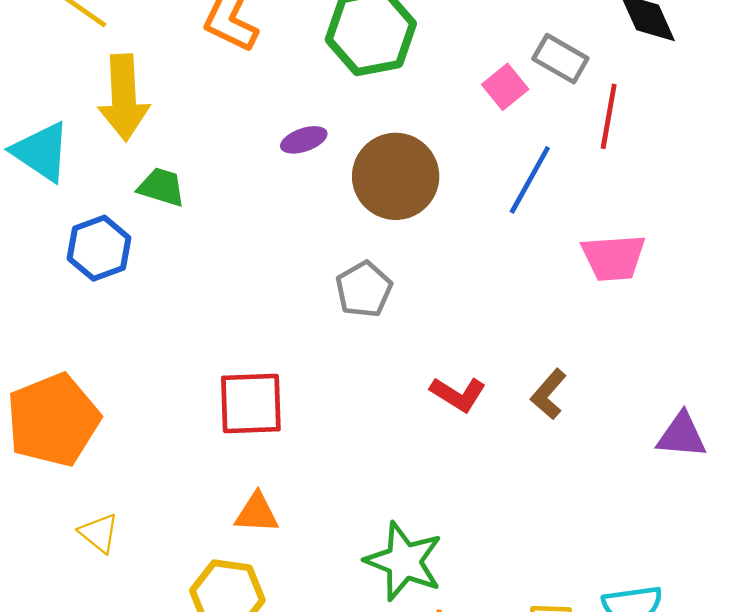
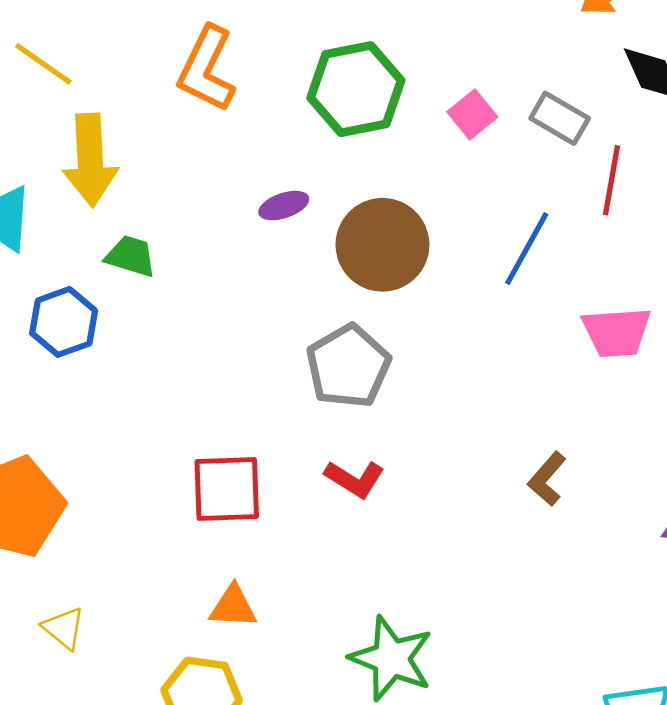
pink square: (505, 87) -> (472, 114), moved
gray pentagon: (364, 289) -> (348, 366), size x1.4
red L-shape: (458, 394) -> (355, 479), moved

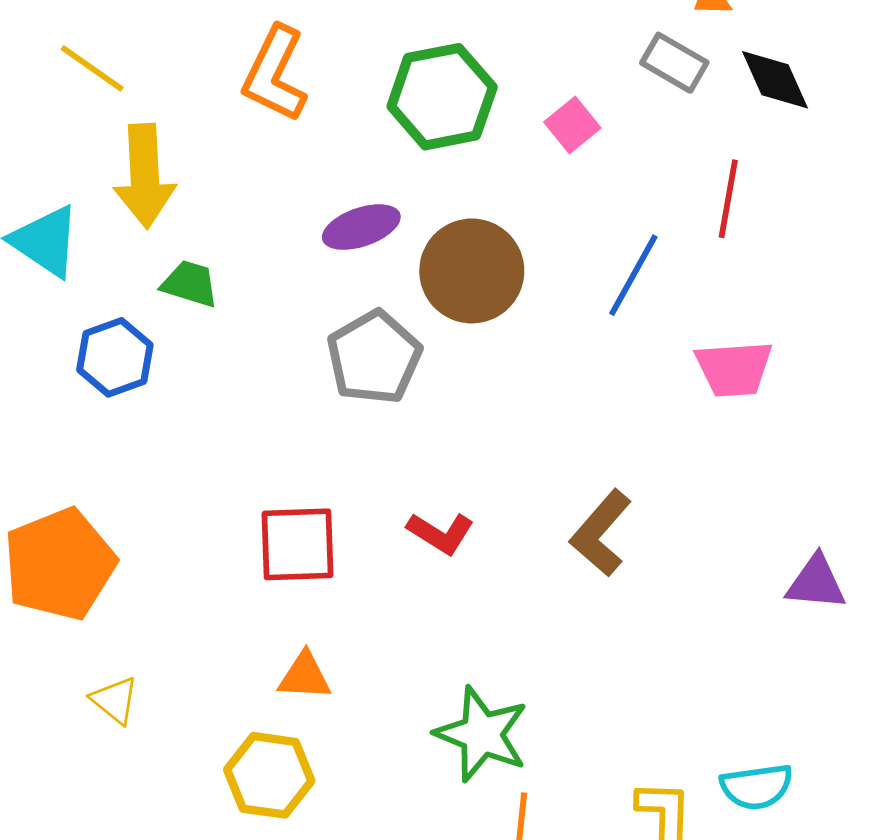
gray rectangle: (560, 118) -> (674, 63), moved
purple ellipse: (284, 206) -> (361, 227), size x1.4
gray pentagon: (348, 366) -> (374, 357), moved
brown L-shape: (547, 479) -> (601, 533), moved, size x1.4

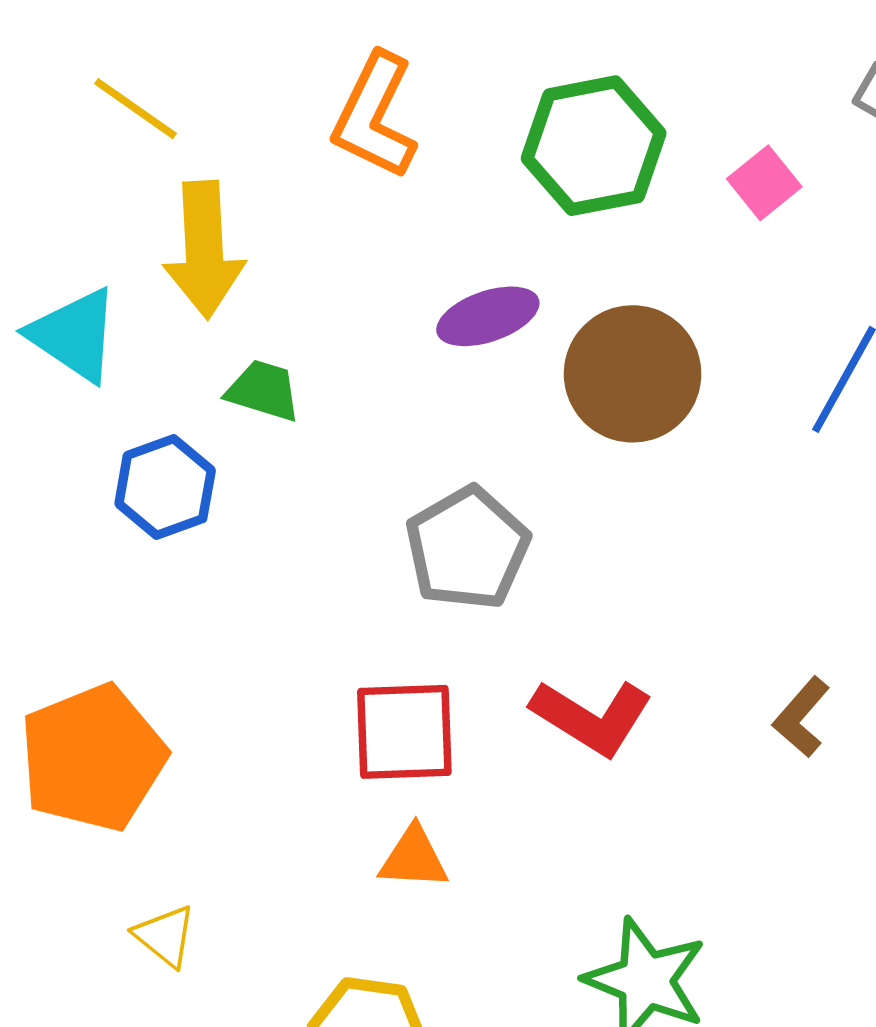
gray pentagon: (374, 357) -> (467, 548), moved
red L-shape: (441, 533) -> (592, 717), size x1.4
brown L-shape: (601, 533) -> (801, 717), size x0.7
orange triangle: (305, 676) -> (414, 858), moved

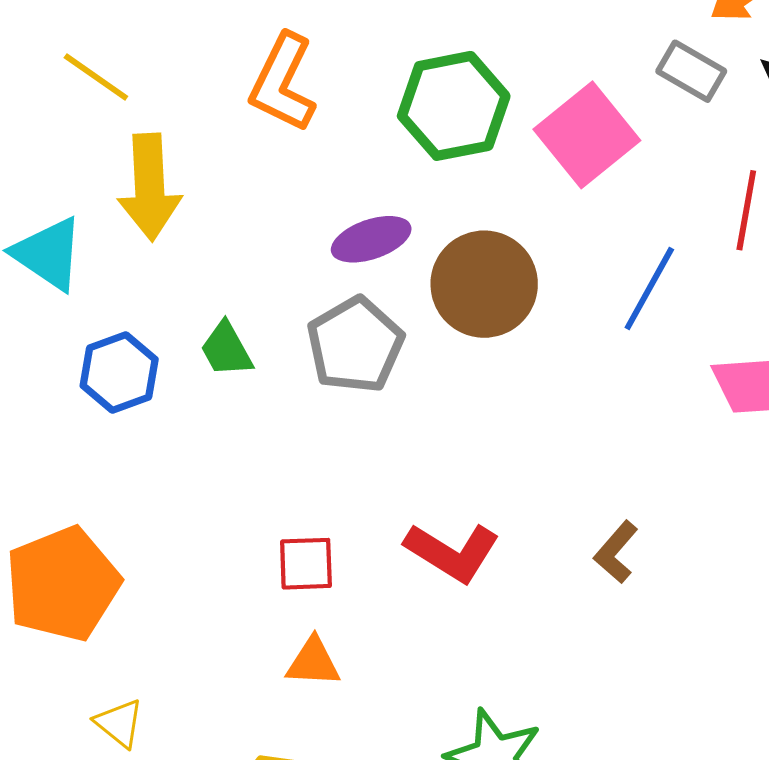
pink square: (764, 183) -> (587, 135), size x1.8
green trapezoid: (263, 391) -> (226, 349), moved, turned -136
gray pentagon: (467, 548) -> (355, 345), moved
red square: (404, 732) -> (306, 564), size x0.7

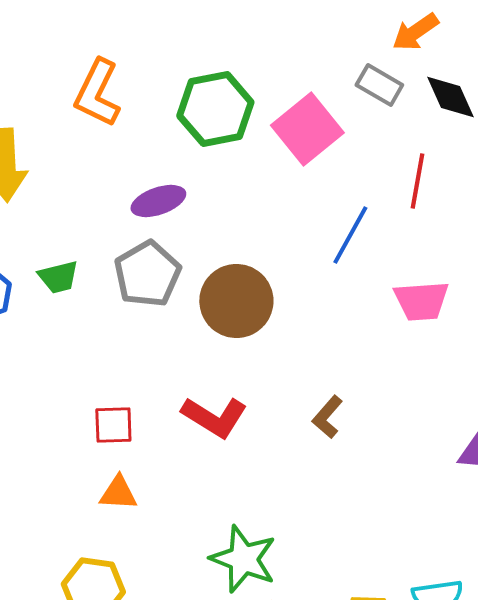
brown circle: (484, 284) -> (236, 301), moved
green trapezoid: (226, 349) -> (58, 277), turned -75

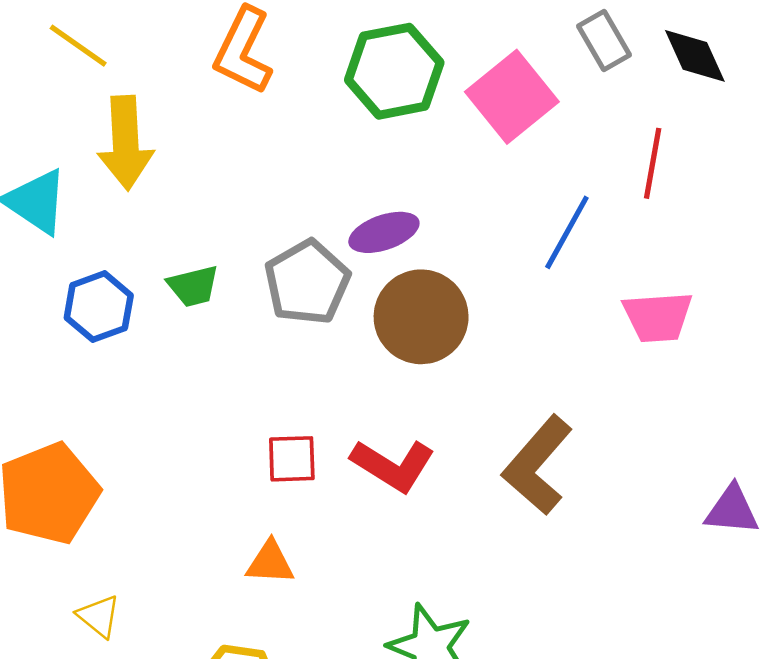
gray rectangle: (379, 85) -> (604, 40), turned 30
purple ellipse: (158, 201) -> (384, 232), moved
brown L-shape: (327, 417) -> (537, 465), size x1.8
red square: (113, 425) -> (292, 459), moved

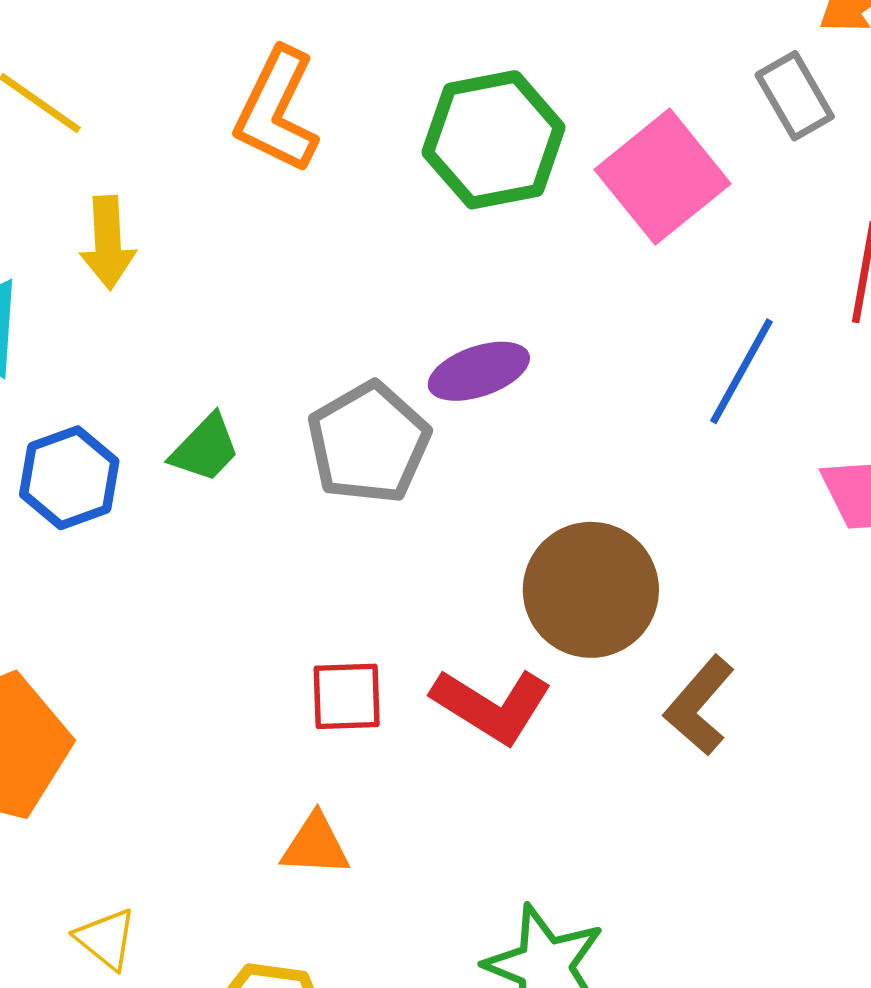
yellow arrow: (126, 143) -> (108, 243), size x0.7
green trapezoid: (193, 286) -> (205, 448), turned -32
brown circle: (421, 317) -> (591, 590), moved
brown L-shape: (537, 465) -> (699, 706), size x0.7
yellow triangle: (99, 616) -> (106, 939), moved

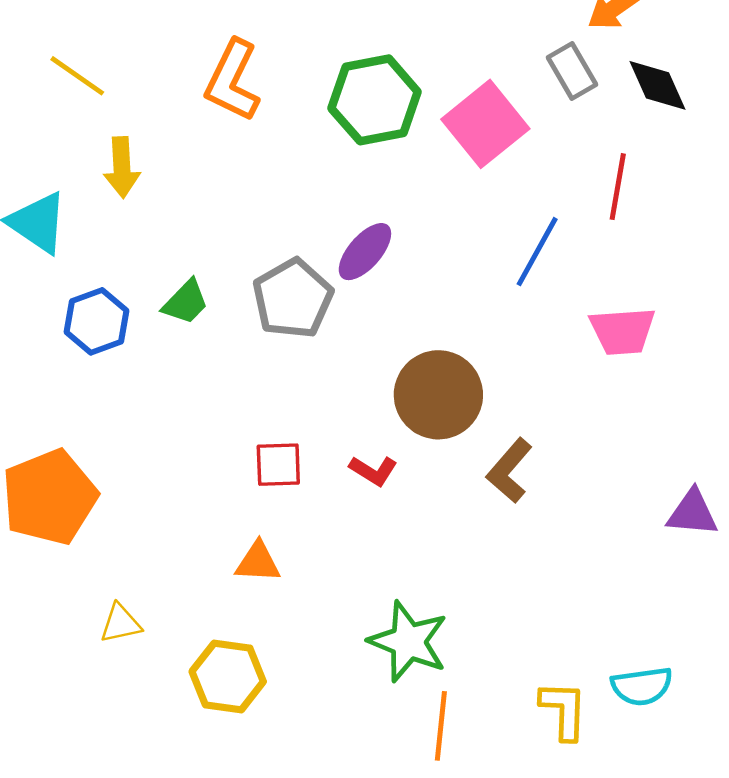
purple ellipse: (479, 371) -> (365, 252), turned -30
red L-shape: (492, 706) -> (373, 471), size x0.6
yellow triangle: (106, 939) -> (121, 624), turned -51

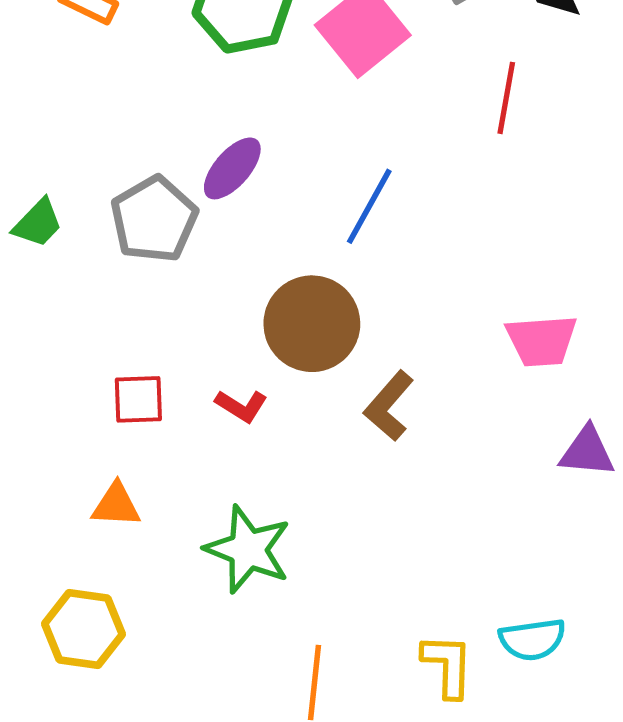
blue line: (537, 252) -> (369, 206), moved
pink trapezoid: (623, 331) -> (541, 341), moved
green star: (408, 642) -> (248, 549), moved

